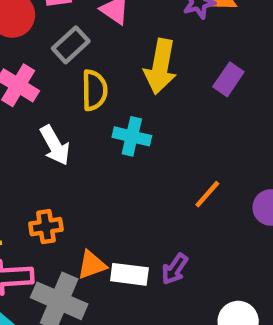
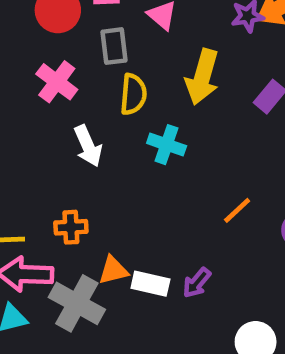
gray rectangle: (71, 45) -> (114, 46), turned -60

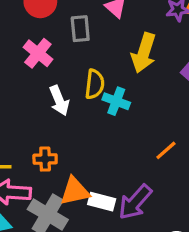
yellow semicircle: (133, 94) -> (95, 84), moved
orange triangle: (113, 270) -> (75, 191), size x1.4
purple arrow: (197, 283) -> (135, 202), size x1.6

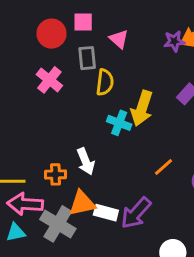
yellow arrow: (144, 53) -> (142, 108), moved
yellow semicircle: (95, 84) -> (105, 82), moved
white arrow: (59, 100) -> (86, 161), moved

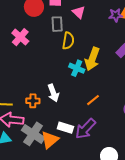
pink cross: (49, 80) -> (20, 37), moved
orange line: (164, 167) -> (93, 100), moved
orange triangle: (82, 203) -> (50, 140), moved, turned -30

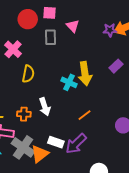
yellow semicircle: (68, 41) -> (28, 74), moved
yellow arrow: (92, 59) -> (85, 74), turned -30

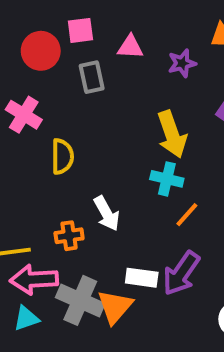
pink triangle: (73, 26) -> (130, 47), turned -32
purple star: (110, 30) -> (182, 63), moved
cyan cross: (69, 82) -> (167, 179), moved

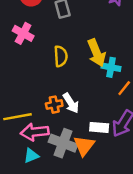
yellow arrow: (172, 134) -> (97, 53), moved
yellow semicircle: (62, 156) -> (61, 56), moved
white arrow: (107, 214) -> (71, 103), moved

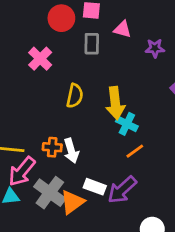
pink arrow: (35, 132) -> (22, 171), turned -60

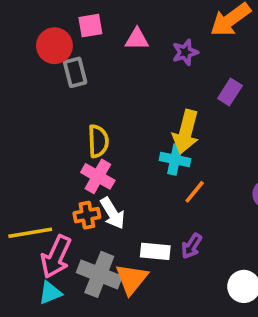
gray rectangle: (92, 44) -> (75, 72), moved
pink cross: (40, 59) -> (98, 176), moved
yellow arrow: (115, 103) -> (186, 132), moved, turned 36
purple arrow: (122, 190) -> (192, 246), size x0.6

